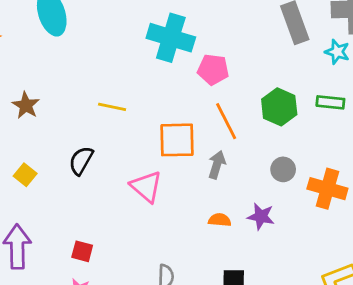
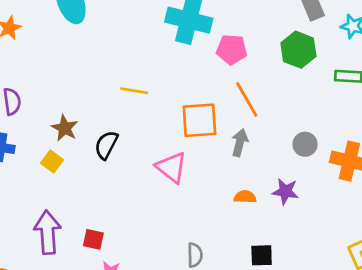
brown star: (26, 105) -> (65, 128), moved
green hexagon: (279, 107) -> (298, 50), moved
red square: (82, 251) -> (93, 239), moved

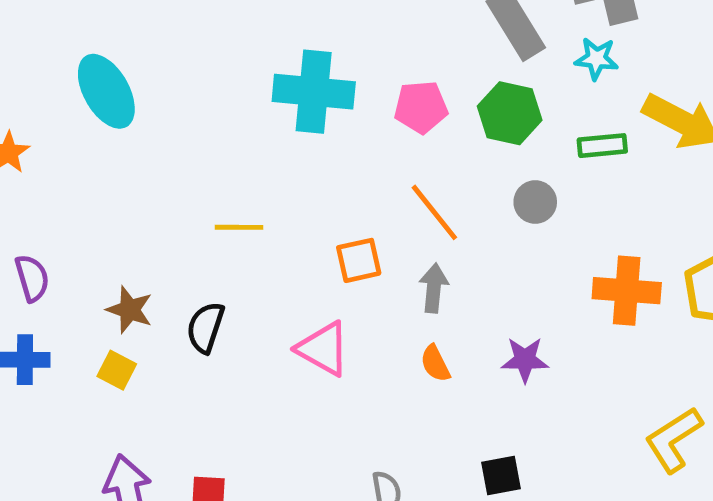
pink pentagon: (232, 49) -> (421, 107), moved
orange square: (199, 120) -> (359, 260), size x0.7
gray circle: (305, 144) -> (535, 202), moved
orange semicircle: (245, 197) -> (435, 363), moved, turned -110

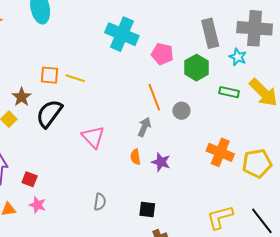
gray circle: (535, 202) -> (181, 111), moved
orange square: (359, 260) -> (49, 75), moved
black semicircle: (205, 327) -> (49, 114), size x1.4
purple star: (525, 360) -> (161, 162), moved

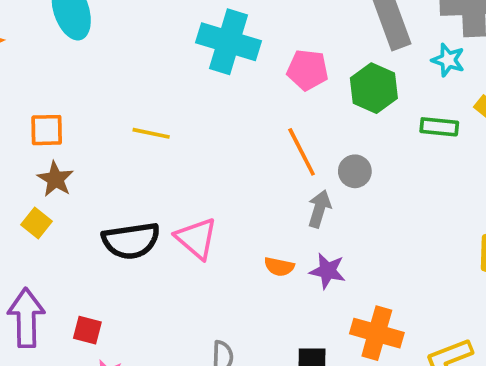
orange square: (49, 75) -> (47, 130), moved
black semicircle: (49, 114) -> (131, 241), moved, turned -128
gray arrow: (144, 127) -> (319, 209), moved
orange cross: (220, 152) -> (377, 333), moved
orange semicircle: (135, 157) -> (279, 267), turned -63

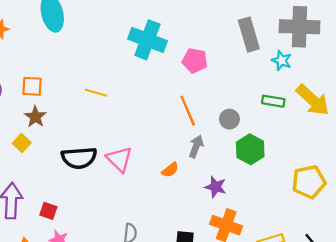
green hexagon: (374, 88) -> (250, 149), moved
gray circle: (355, 171) -> (229, 119), moved
orange semicircle: (279, 267) -> (170, 170), moved, turned -54
purple star: (328, 271) -> (216, 187), moved

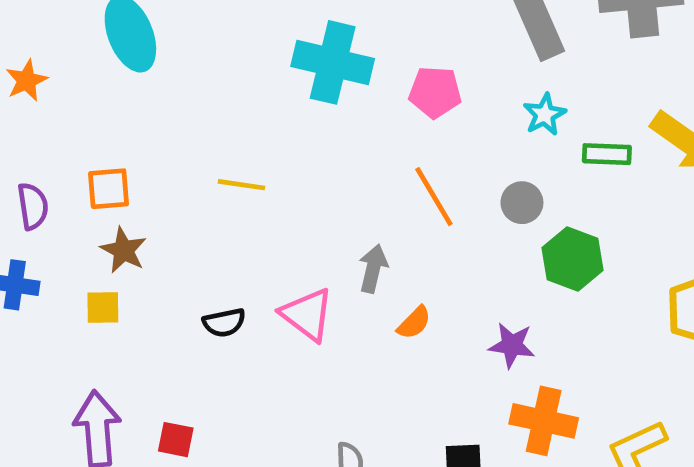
cyan star: (282, 60) -> (545, 114), moved, turned 30
yellow square: (22, 143) -> (103, 307), turned -36
gray arrow: (196, 146) -> (373, 269), moved
black semicircle: (79, 158) -> (224, 323), size x0.6

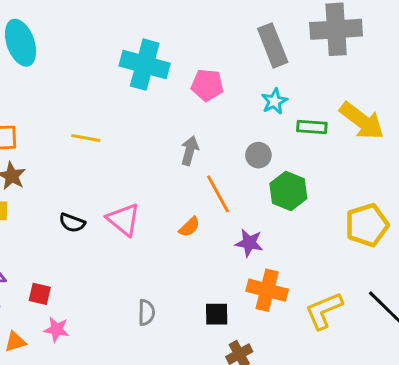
orange line: (434, 197) -> (218, 194), moved
gray arrow: (373, 269) -> (190, 151), moved
black semicircle: (224, 323) -> (72, 223), turned 30

